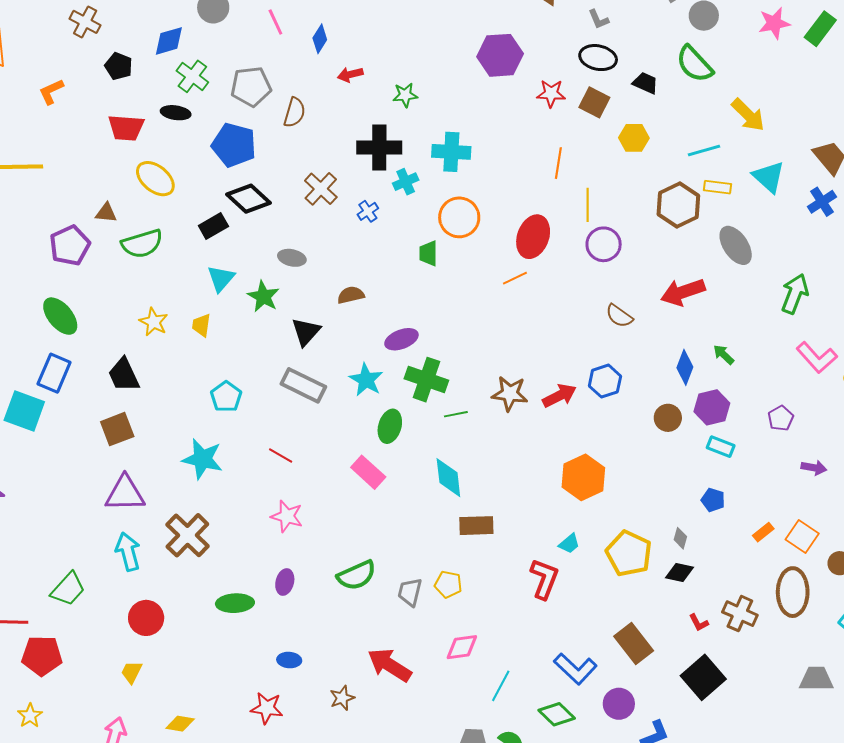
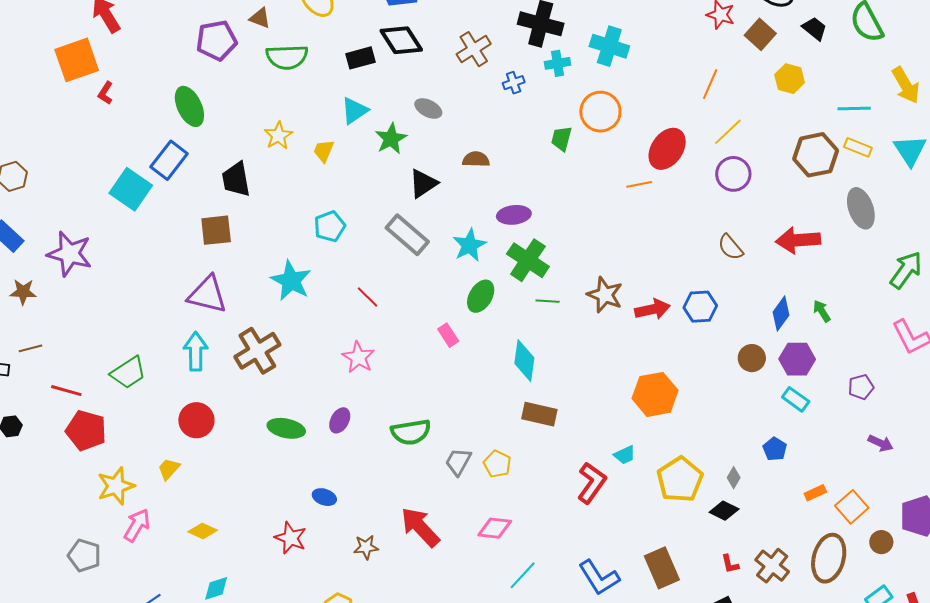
yellow line: (588, 205) -> (728, 132), turned 32
pink rectangle: (368, 472) -> (448, 335), size x0.7
yellow star: (30, 716) -> (116, 486), moved, size x1.5

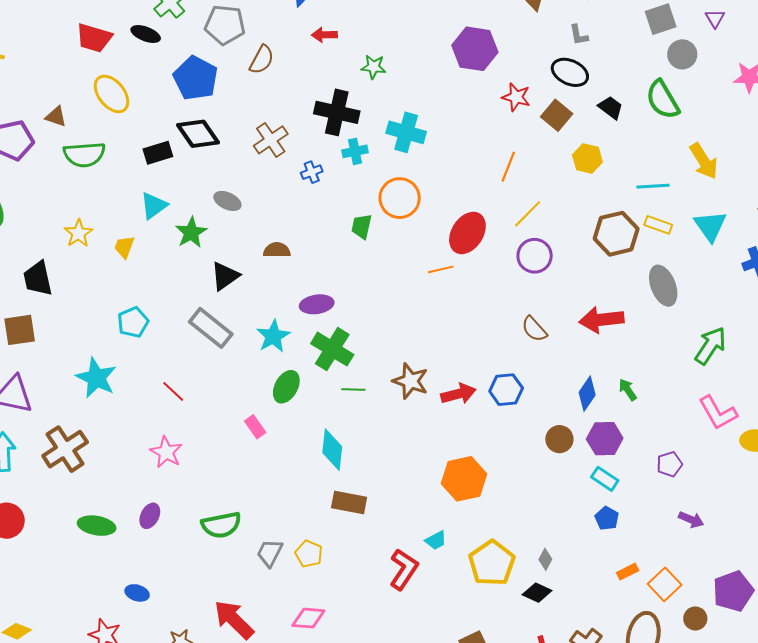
blue pentagon: (775, 449) -> (607, 518), moved

